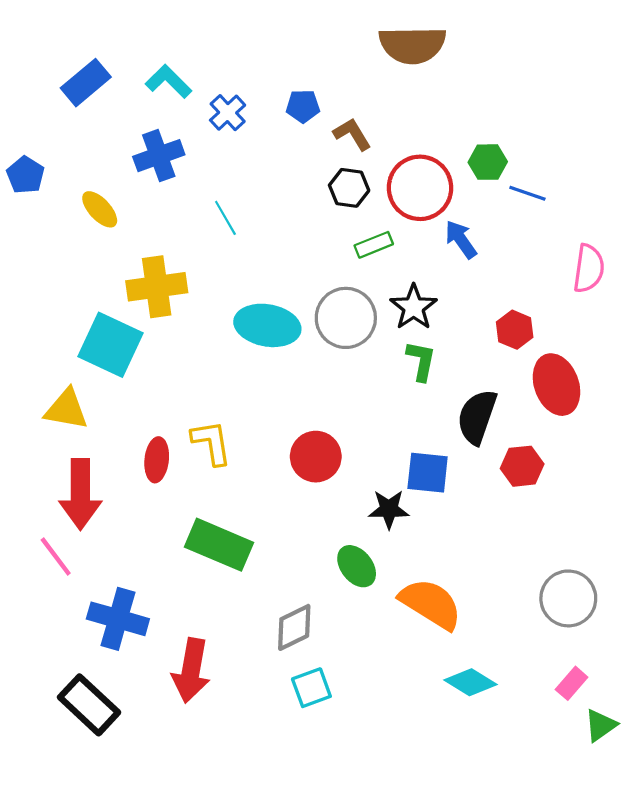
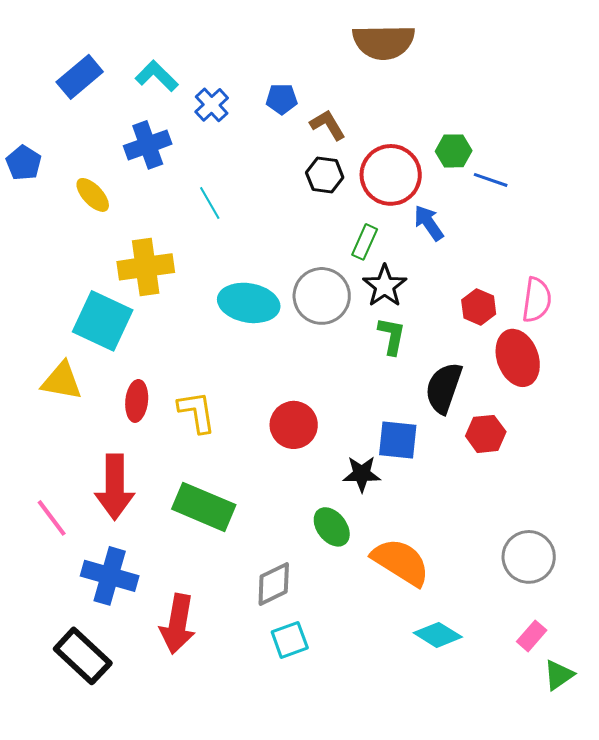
green rectangle: (374, 245) -> (365, 242), moved, turned -44
pink semicircle: (589, 268) -> (537, 300), moved
red ellipse: (157, 460) -> (137, 401), moved
red arrow: (80, 494) -> (115, 487), moved

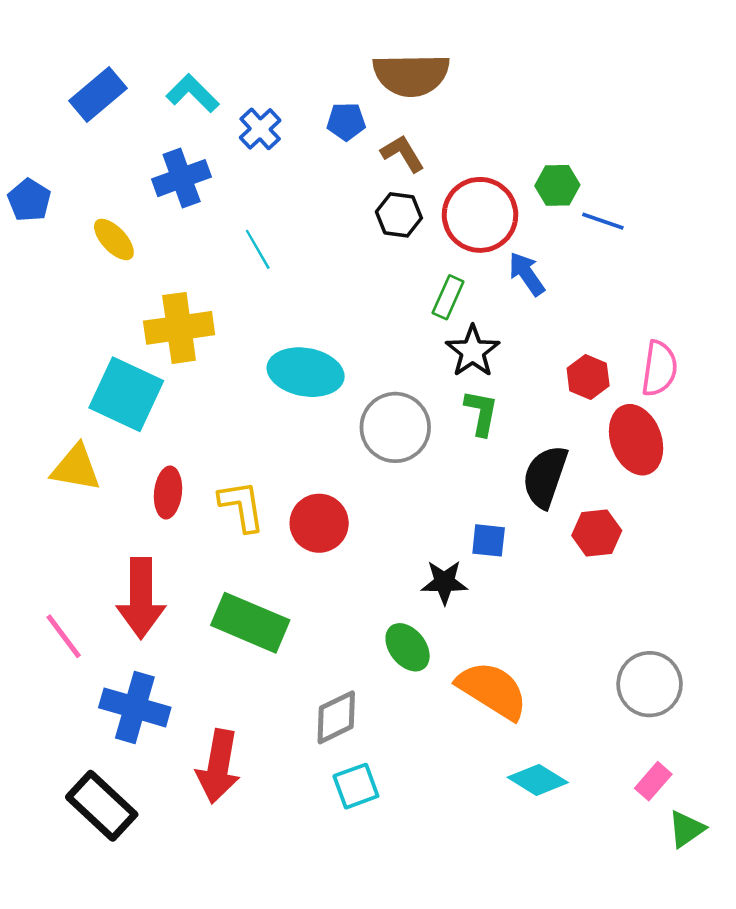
brown semicircle: (384, 42) -> (411, 75), moved
gray circle: (322, 296) -> (395, 427), moved
red circle: (294, 425) -> (319, 523), moved
blue square: (398, 440) -> (489, 540), size x0.7

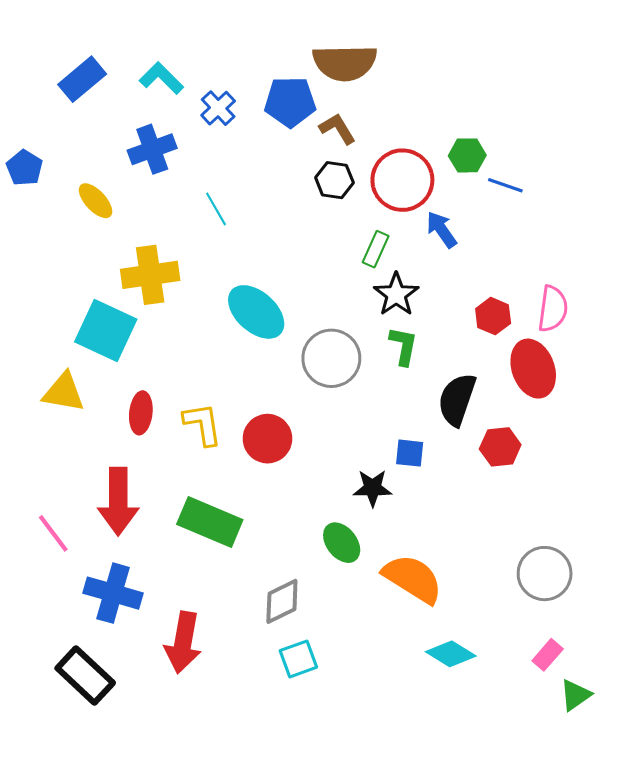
blue pentagon: (346, 122) -> (290, 102), size x1.6
cyan ellipse: (306, 372) -> (256, 312), turned 32

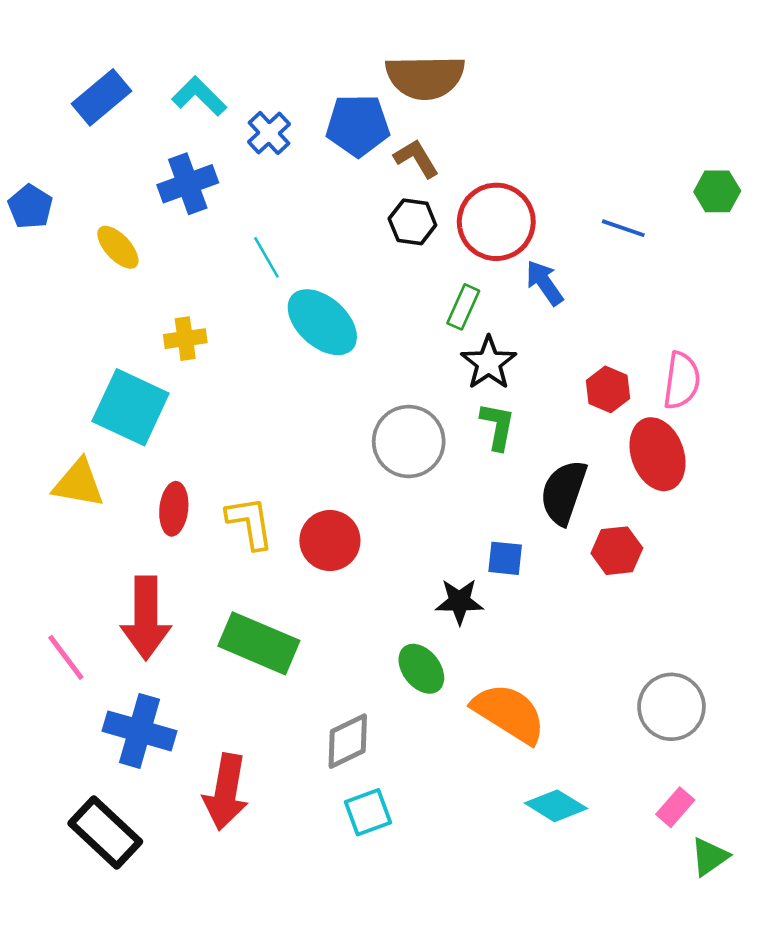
green hexagon: (467, 155) -> (717, 191), moved
yellow cross: (150, 275) -> (185, 339), size x0.6
cyan ellipse: (256, 312) -> (322, 322), moved

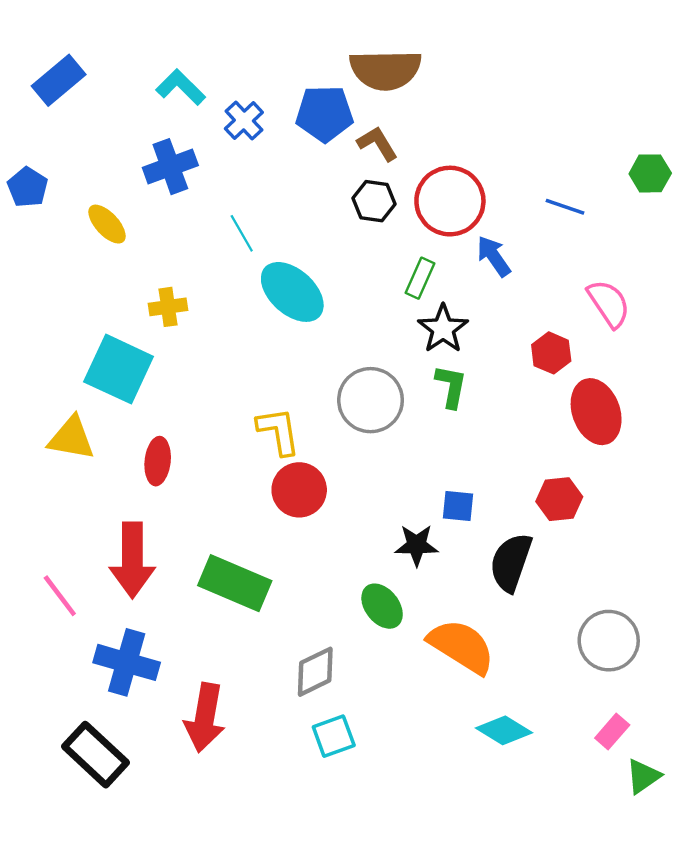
blue rectangle: (101, 97) -> (59, 80), moved
pink semicircle: (682, 381) -> (609, 303), moved, turned -42
black semicircle: (564, 492) -> (511, 562), moved
yellow L-shape: (250, 523) -> (278, 431), moved

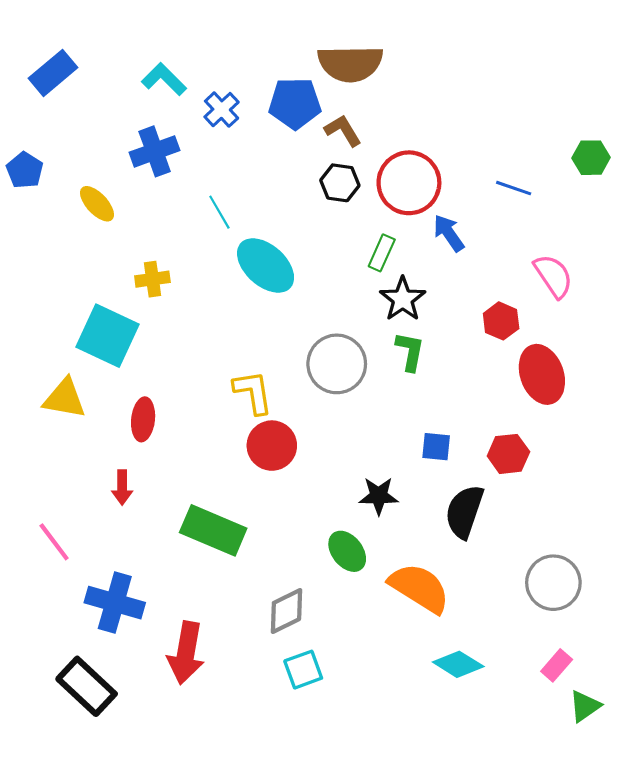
blue square: (458, 506) -> (436, 447), moved
red arrow: (132, 560) -> (122, 487), moved, size x0.5

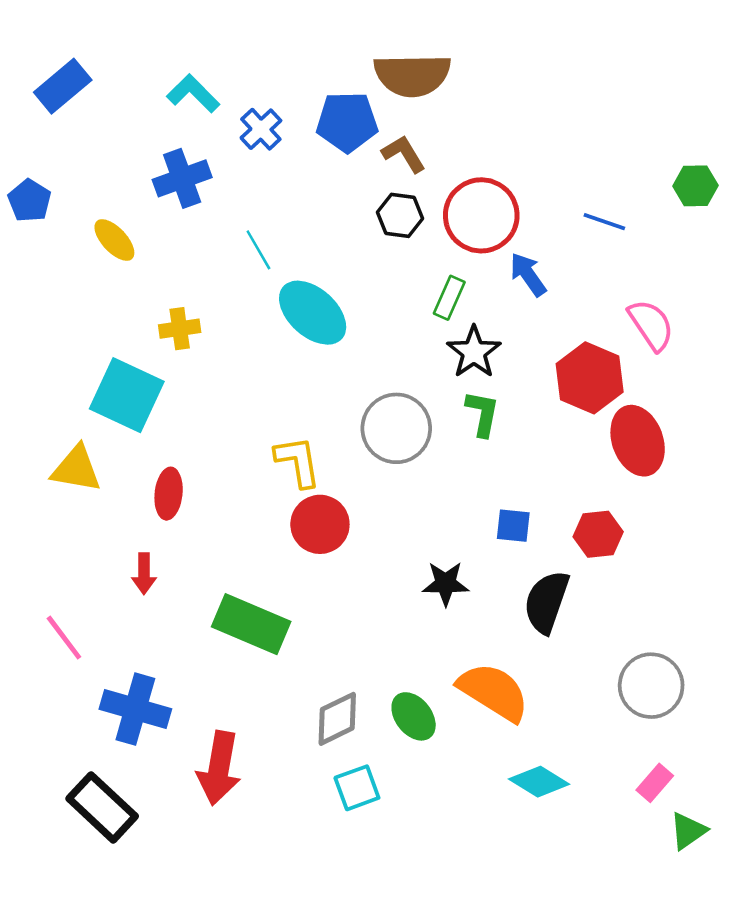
red hexagon: (501, 321) -> (590, 378), size x1.6
green ellipse: (347, 551) -> (414, 716), moved

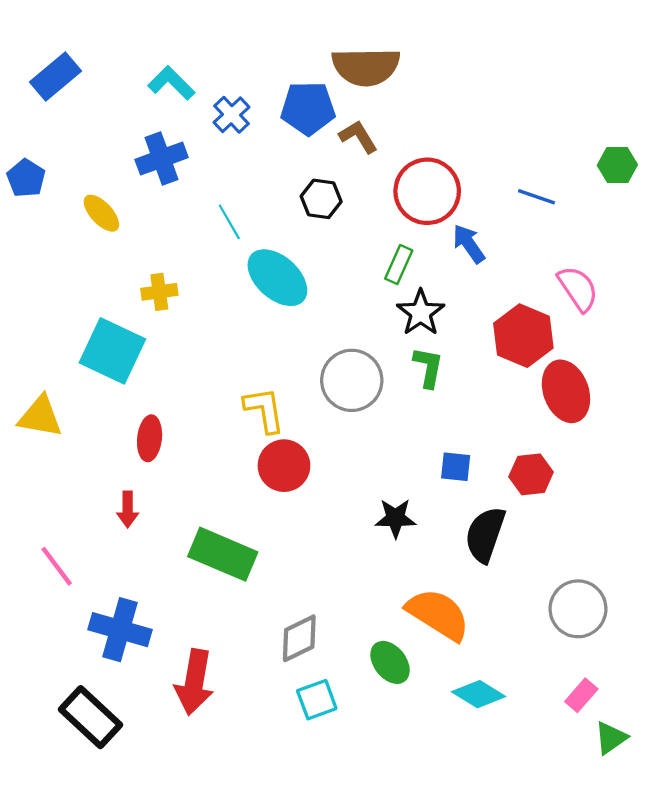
black hexagon: (400, 215) -> (321, 199), moved
yellow triangle: (76, 469) -> (40, 416), moved
green ellipse: (414, 716) -> (390, 662), moved

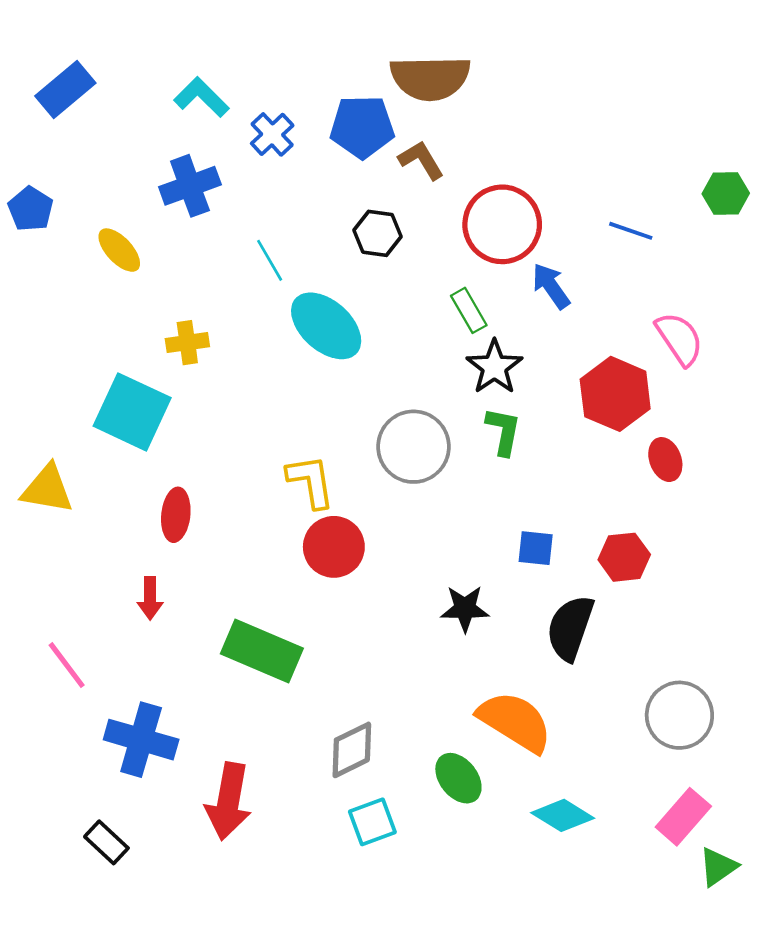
green rectangle: (399, 265) -> (469, 310), turned -54
red ellipse: (566, 391) -> (665, 460), size x0.6
pink rectangle: (581, 695) -> (683, 817), size x1.4
black rectangle: (90, 717) -> (106, 842), size x0.6

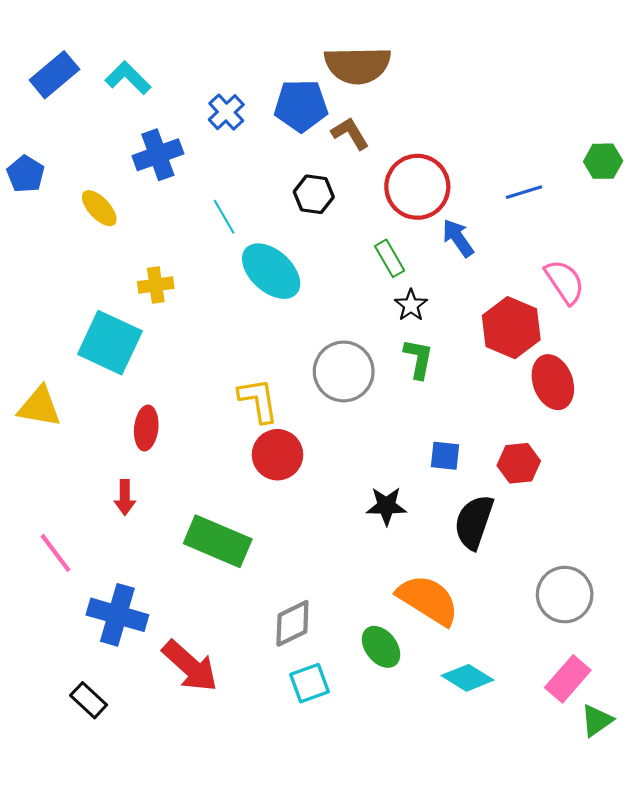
cyan L-shape: (201, 97) -> (128, 78), moved
blue line: (631, 231) -> (524, 192), turned -36
black star: (494, 367) -> (411, 305), size x0.7
red ellipse: (665, 460) -> (553, 382), size x1.5
red arrow: (228, 801) -> (190, 666), turned -58

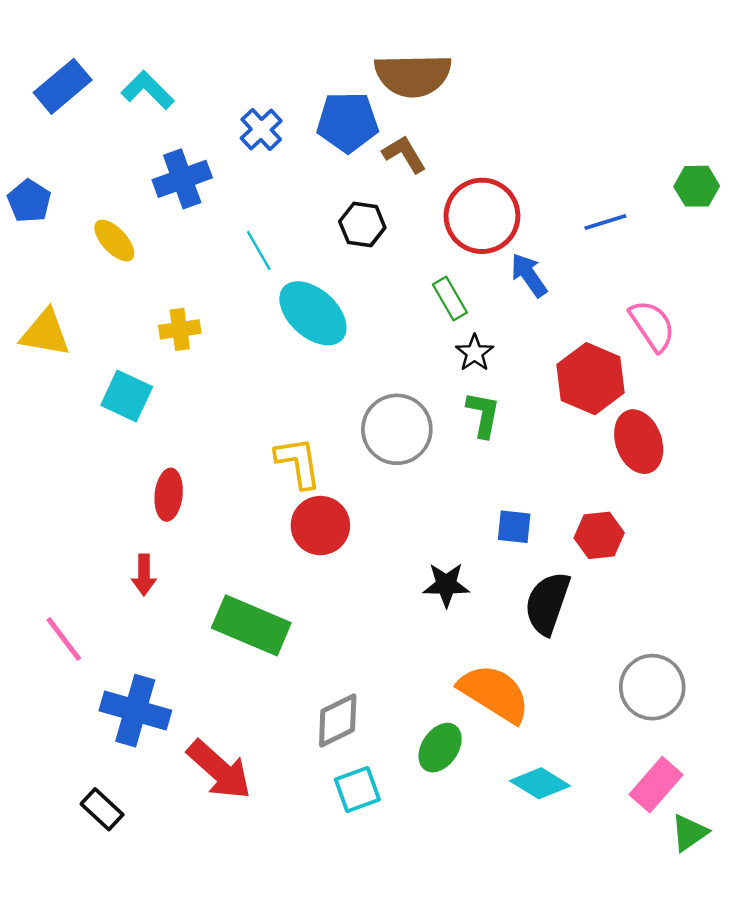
cyan square: (110, 343) -> (127, 396), size x0.7
yellow triangle: (39, 407) -> (45, 333), moved
green ellipse: (381, 647) -> (440, 748), turned 72

